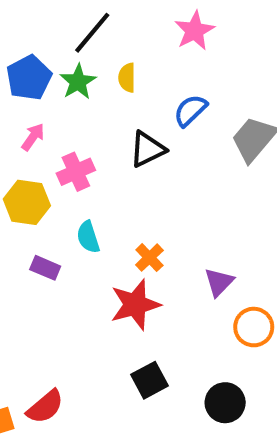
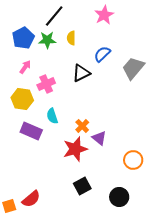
green star: (78, 82) -> (47, 40), turned 30
purple rectangle: (45, 268) -> (31, 131), size x1.5
purple triangle: (219, 282) -> (99, 138), moved, turned -35

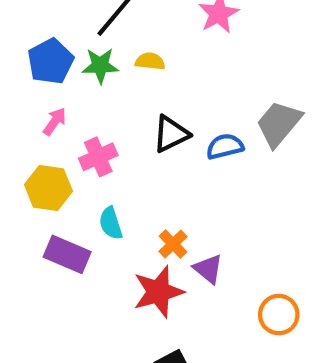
yellow semicircle: (71, 38) -> (150, 61), turned 96
blue semicircle: (102, 54) -> (225, 146), moved, turned 30

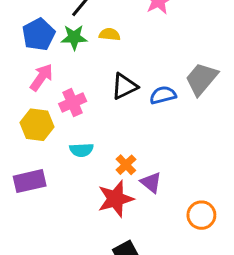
pink arrow: (55, 122) -> (41, 77), size x1.4
cyan semicircle: (111, 223) -> (81, 150), turned -75
purple rectangle: (67, 254) -> (30, 181), moved, turned -36

